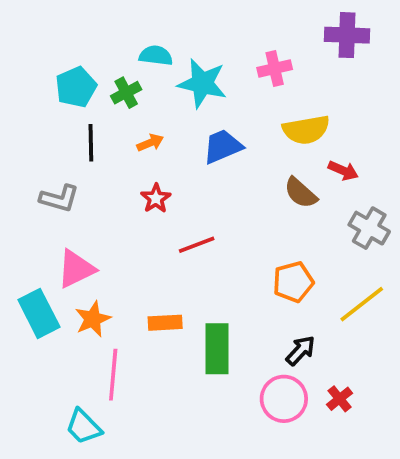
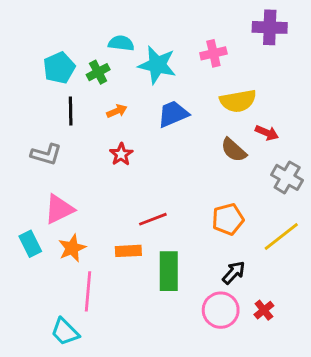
red line: (197, 245) -> (153, 219), moved
cyan rectangle: (39, 313) -> (30, 244), size x0.7

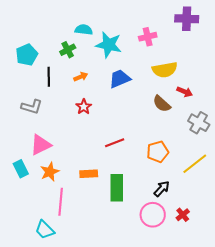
cyan pentagon: (59, 68) -> (27, 55), moved
red line: (153, 219) -> (115, 143), moved

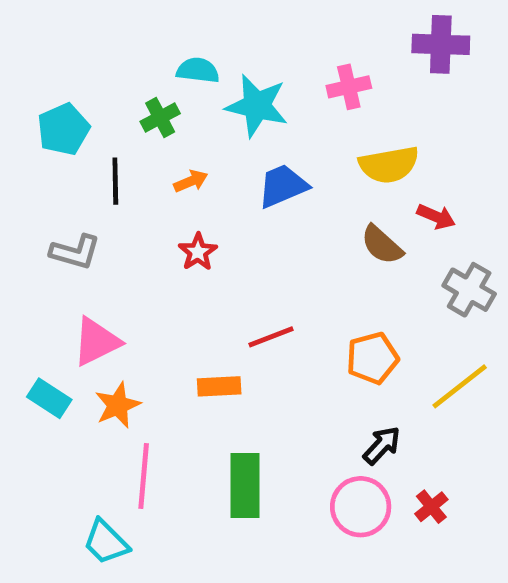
cyan rectangle: (21, 169) -> (49, 398), turned -30
orange rectangle: (89, 174) -> (219, 386), moved
green rectangle: (117, 188) -> (245, 485), moved

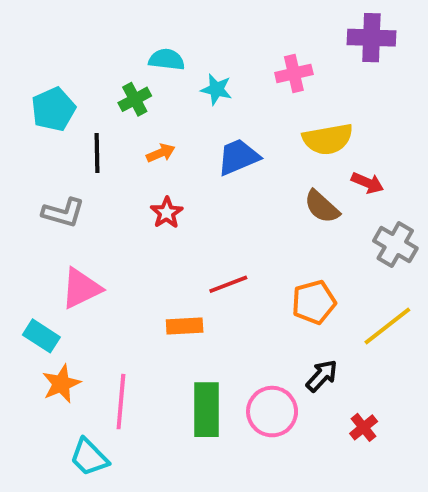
cyan star: (257, 106) -> (216, 89), size x0.6
orange star: (118, 405) -> (61, 384), moved
pink circle: (361, 507) -> (272, 412), moved

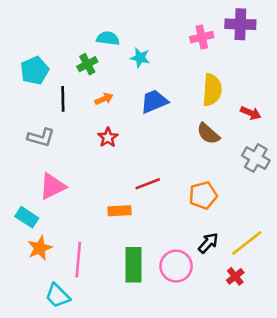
pink cross: (294, 73) -> (202, 37), moved
yellow semicircle: (328, 139) -> (212, 90), turned -76
red arrow: (368, 183) -> (251, 113), moved
yellow line: (387, 326) -> (247, 243), moved

